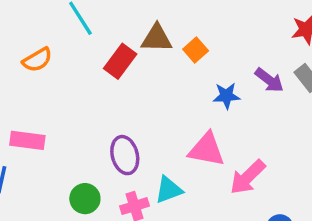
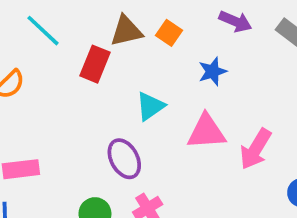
purple arrow: (269, 80) -> (235, 21), moved
cyan triangle: (169, 190) -> (150, 106), moved

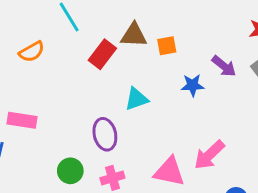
purple arrow: (235, 21) -> (224, 66), moved
orange square: (169, 33) -> (167, 46), turned 30
pink triangle: (206, 132) -> (169, 172), moved

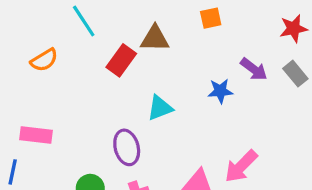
orange square: (167, 46) -> (211, 18), moved

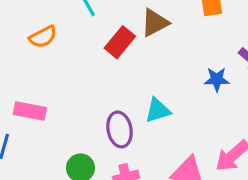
brown triangle: (155, 39) -> (155, 23), turned -32
cyan triangle: (160, 108) -> (158, 110), moved

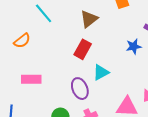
red rectangle: (120, 42) -> (83, 49), moved
pink rectangle: (30, 111) -> (31, 79), moved

